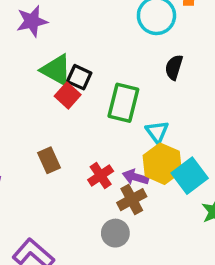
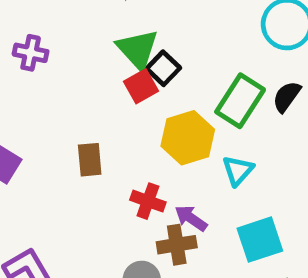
green rectangle: (123, 103) -> (240, 101), moved
yellow hexagon: (162, 164) -> (188, 138), moved
red cross: (101, 176) -> (148, 201), turned 35

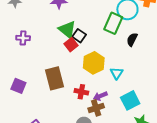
green rectangle: (240, 101) -> (113, 23), moved
brown rectangle: (90, 160) -> (55, 78), size x1.6
purple arrow: (191, 218) -> (100, 96), turned -48

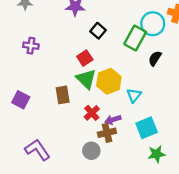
green triangle: (67, 30) -> (86, 79), moved
black square: (79, 36) -> (98, 31), moved
brown rectangle: (55, 78) -> (63, 95), size x0.7
red cross: (81, 92) -> (92, 113), turned 32

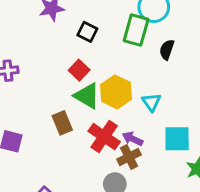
red cross: (92, 113) -> (104, 137), size x1.5
purple arrow: (113, 120) -> (133, 139), turned 56
cyan square: (147, 128) -> (177, 139), turned 35

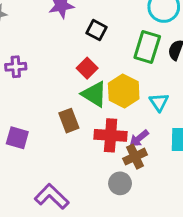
green rectangle: (136, 30) -> (147, 47), moved
red cross: (104, 137) -> (111, 135), turned -32
purple arrow: (133, 139) -> (139, 138), turned -66

